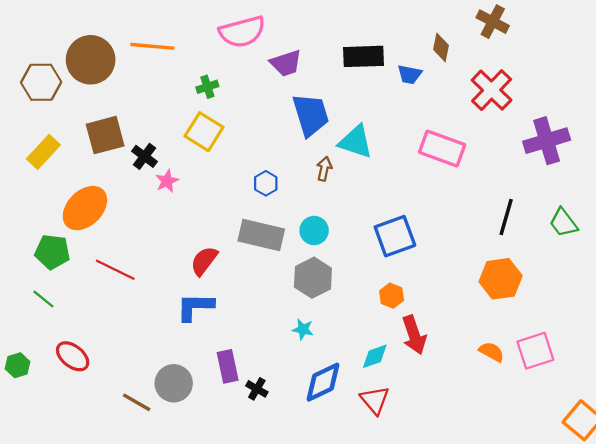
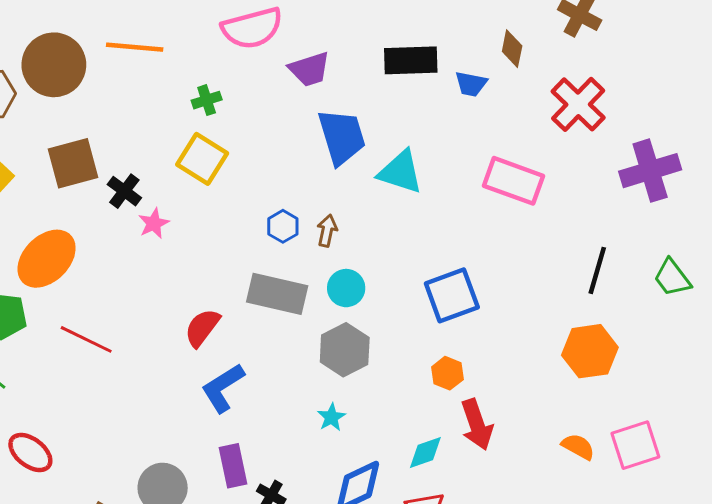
brown arrow: (324, 169) -> (327, 231), moved
blue L-shape: (195, 307) -> (223, 388), moved, turned -33
cyan star: (303, 329) -> (331, 417), turned 30

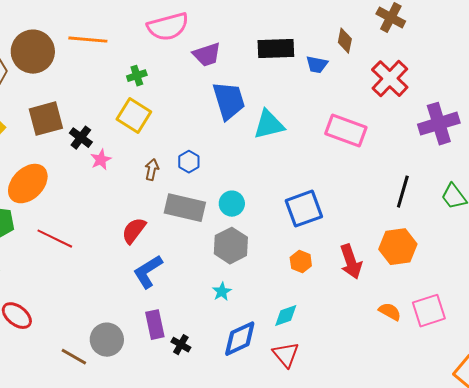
cyan triangle: (400, 172) -> (269, 125), turned -32
brown arrow: (327, 231) -> (152, 170), moved
red arrow: (477, 425) -> (351, 262), moved

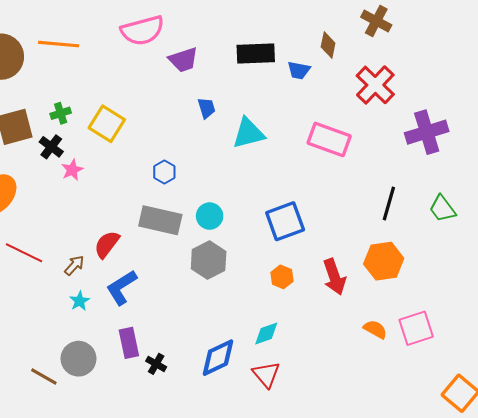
green cross: (137, 76) -> (61, 113), moved
blue trapezoid: (229, 101) -> (206, 108), size x0.5
brown arrow: (152, 170) -> (74, 265), moved, turned 30
cyan star: (222, 292) -> (80, 301), moved

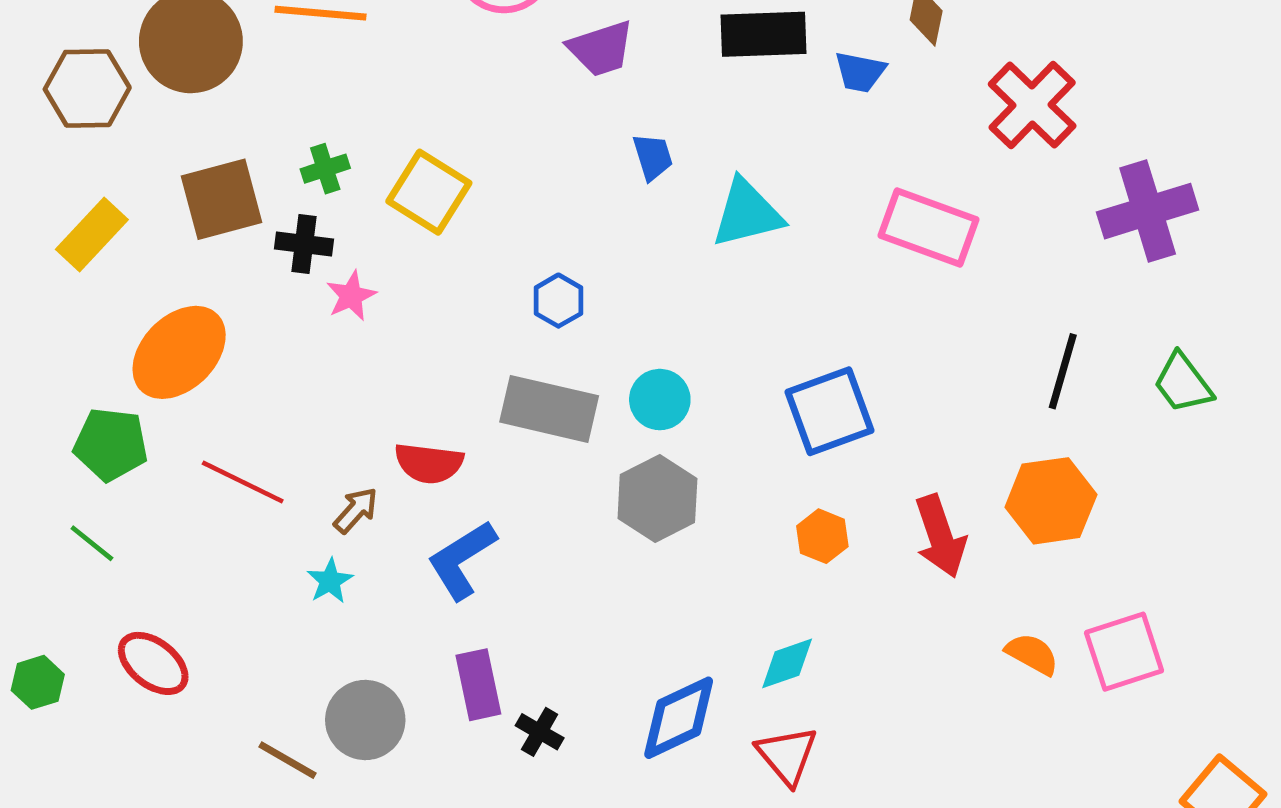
black cross: (51, 147) -> (304, 244), turned -30
red semicircle: (107, 244) -> (429, 463), turned -120
cyan star: (80, 301) -> (330, 581), moved

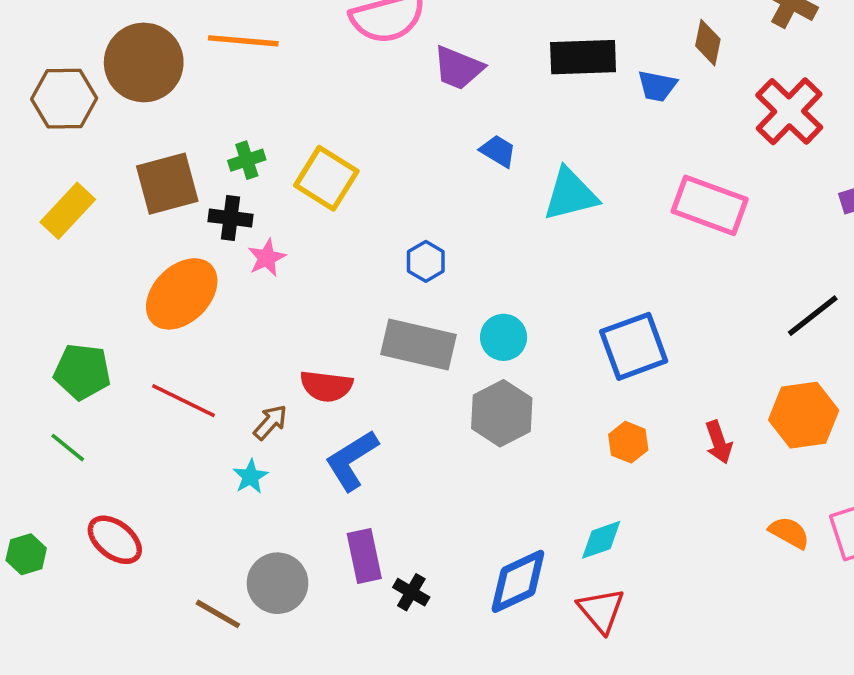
purple trapezoid: (601, 48) -> (458, 68), turned 40
blue trapezoid: (653, 157) -> (498, 151), turned -42
orange ellipse: (179, 352) -> (182, 294), moved
black line: (1063, 371) -> (813, 316), turned 36
red arrow: (940, 536) -> (719, 442), size x0.7

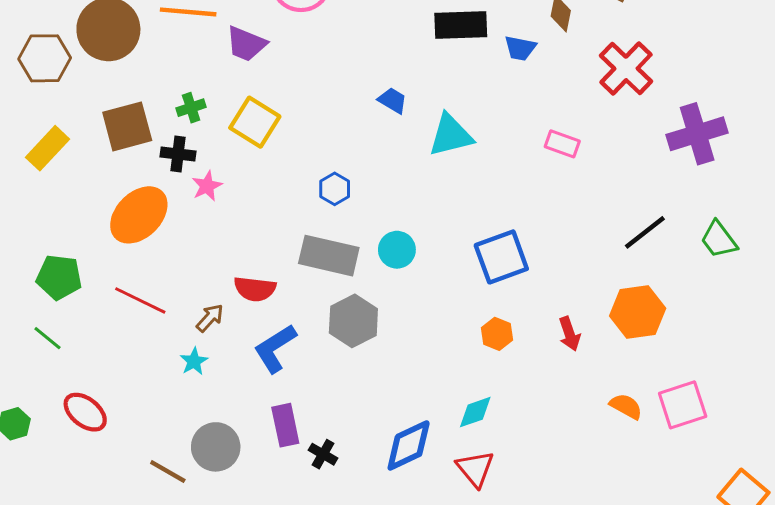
purple trapezoid: (458, 68) -> (246, 44), moved
pink rectangle: (710, 205) -> (562, 144), size x0.6
gray hexagon: (502, 413) -> (353, 321), moved

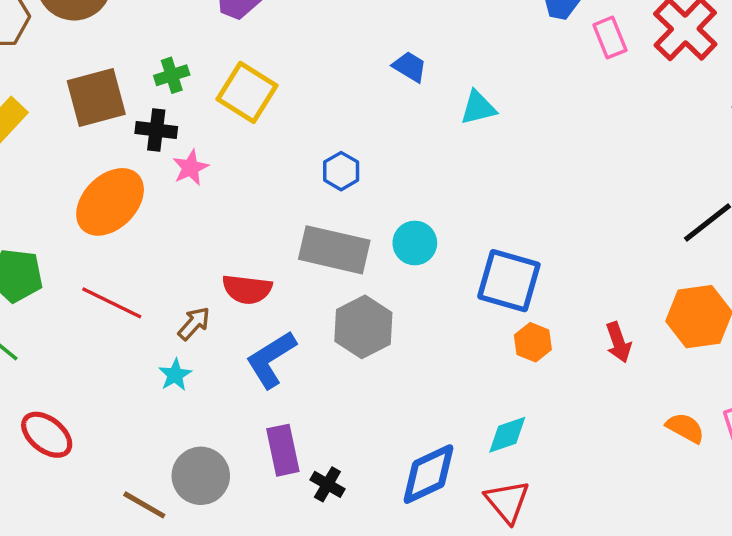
cyan triangle: (451, 135) -> (478, 108), size x0.7
pink rectangle: (562, 144) -> (610, 38), moved, turned 48
blue square: (501, 257) -> (509, 281), moved, turned 36

